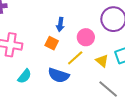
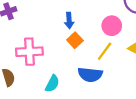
blue arrow: (60, 24) -> (69, 20), moved
orange square: (52, 43) -> (75, 40), turned 32

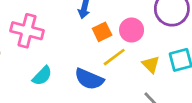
orange square: (75, 40) -> (102, 32), moved

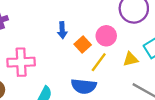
yellow triangle: (151, 64) -> (130, 59), turned -42

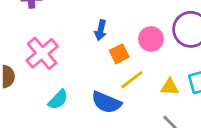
pink circle: (106, 36) -> (151, 39), moved
pink cross: (21, 62) -> (42, 53), turned 36

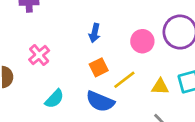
pink cross: (42, 53) -> (39, 55), size x0.7
orange square: (119, 54) -> (99, 67), moved

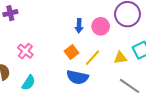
blue arrow: (95, 33) -> (79, 26), moved
cyan semicircle: (54, 99) -> (29, 83), moved

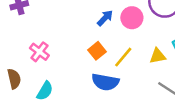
blue arrow: (79, 26) -> (105, 18), turned -136

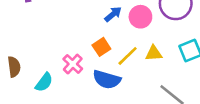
pink cross: (39, 52) -> (73, 64), moved
yellow triangle: (158, 56) -> (154, 53), moved

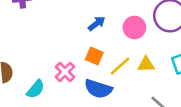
blue arrow: (113, 14) -> (97, 24), moved
orange square: (101, 47) -> (94, 56), turned -36

